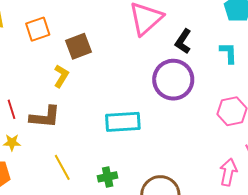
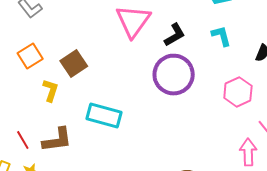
black L-shape: (183, 41) -> (175, 35), turned -140
yellow L-shape: (61, 76) -> (51, 90), moved
cyan rectangle: (123, 122) -> (104, 116), moved, turned 32

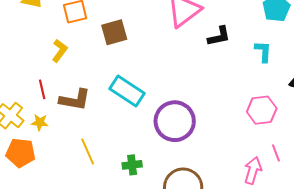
purple circle: (174, 75) -> (175, 121), moved
yellow L-shape: (51, 90) -> (60, 51), moved

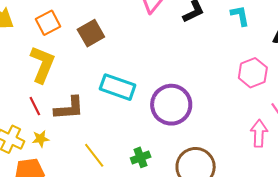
yellow L-shape: (60, 51) -> (42, 64), size x1.6

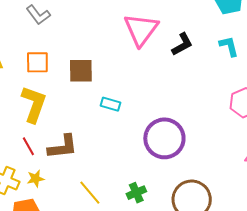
orange square: (48, 23) -> (37, 62), turned 30
brown square: (91, 33) -> (81, 71), turned 32
cyan rectangle: (118, 87) -> (111, 104), moved, size x0.6

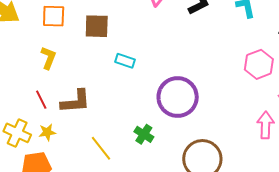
yellow L-shape: (34, 104) -> (48, 58), size x0.6
green cross: (136, 193) -> (144, 134), moved, turned -36

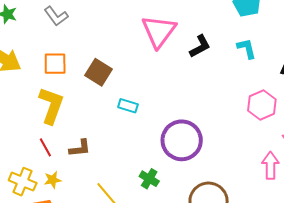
brown square: (97, 26) -> (98, 72), turned 32
yellow L-shape: (48, 58) -> (51, 105), size x1.6
brown L-shape: (76, 101) -> (80, 148), size x0.7

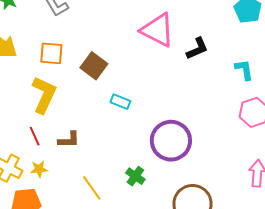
pink triangle: (159, 31) -> (157, 30), turned -45
cyan L-shape: (247, 48) -> (244, 70), moved

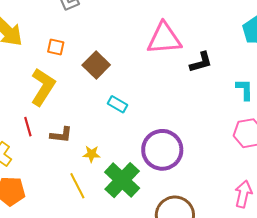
pink triangle: (157, 30) -> (164, 39), turned -39
orange square: (51, 53) -> (56, 47), size x0.7
yellow star: (39, 169) -> (92, 154), moved
green cross: (135, 176) -> (122, 180), size x1.8

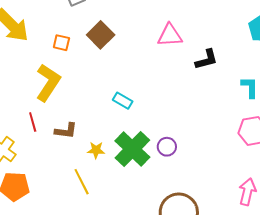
pink triangle: (164, 39) -> (170, 35), size x0.7
brown square: (96, 65) -> (101, 35), moved
purple circle: (162, 150) -> (167, 147), size x0.5
green cross: (122, 180) -> (132, 149), moved

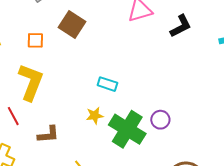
red line: (33, 122) -> (13, 116), moved
brown L-shape: (66, 131) -> (48, 134), moved
yellow star: (96, 150) -> (95, 116), moved

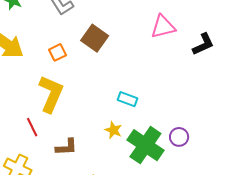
orange square: (35, 40) -> (57, 52), turned -30
yellow star: (95, 116) -> (113, 130), turned 30

